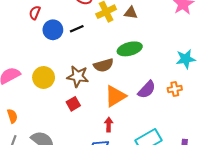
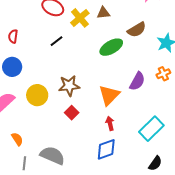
blue circle: (53, 30) -> (12, 67), moved
brown semicircle: (103, 65) -> (137, 30), moved

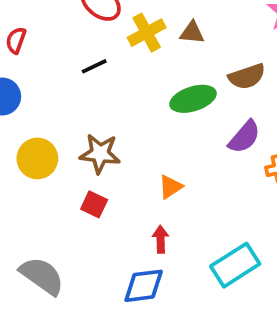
purple semicircle: (137, 81) -> (244, 137), moved
orange triangle: (109, 95) -> (170, 187), size x0.6
red square: (72, 113) -> (94, 204), turned -32

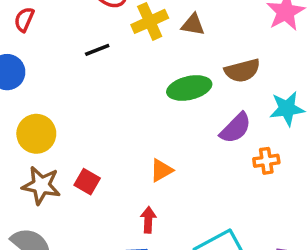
brown star: (100, 154) -> (41, 185), moved

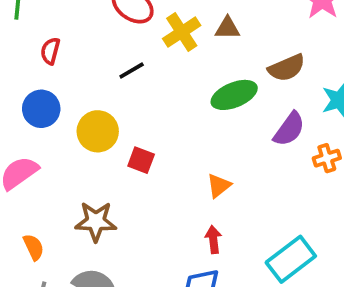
yellow circle: (36, 134) -> (98, 131), moved
red square: (87, 182) -> (141, 160), moved

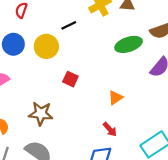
yellow circle: (98, 131) -> (46, 46), moved
red arrow: (213, 240) -> (110, 129), turned 140

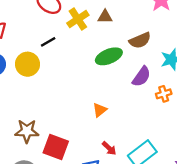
red square: (70, 79) -> (56, 147), moved, size x1.6
red arrow: (110, 129) -> (109, 148), moved

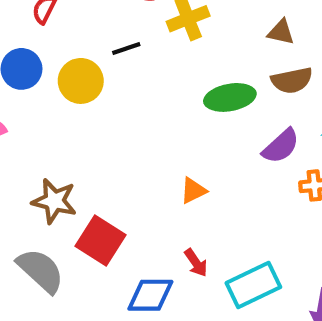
brown triangle: (105, 17) -> (281, 32), moved

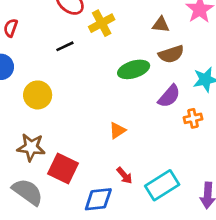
yellow circle: (81, 81) -> (38, 95), moved

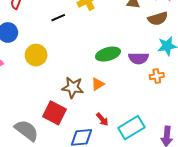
brown semicircle: (171, 54) -> (158, 19), moved
green ellipse: (134, 69) -> (108, 54), moved
purple semicircle: (169, 96) -> (138, 58), turned 48
brown star: (31, 147) -> (73, 87), moved

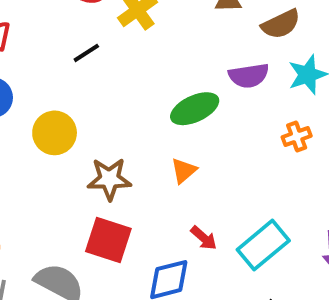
purple semicircle: (138, 58) -> (249, 76), moved
brown star: (73, 87) -> (109, 179), moved

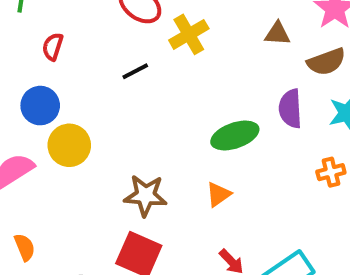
purple semicircle: (249, 76) -> (290, 109), turned 90
yellow circle: (55, 133) -> (69, 145), moved

